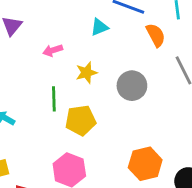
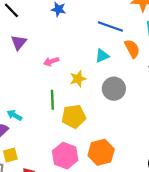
cyan triangle: (99, 27) -> (102, 56), moved
orange hexagon: (145, 164) -> (101, 152), moved

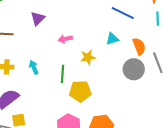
orange semicircle: (132, 49) -> (139, 46), moved
gray circle: (114, 89) -> (134, 69), moved
cyan arrow: (14, 115) -> (34, 67), moved, turned 32

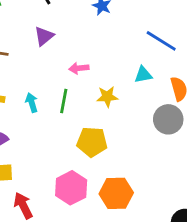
green line: (63, 74) -> (64, 101), moved

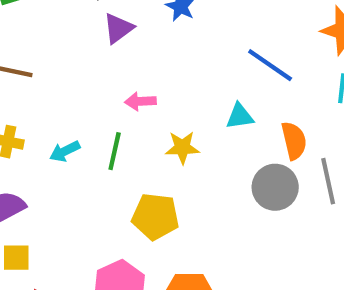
purple triangle: (44, 36) -> (118, 28), moved
cyan arrow: (32, 103) -> (65, 151), turned -102

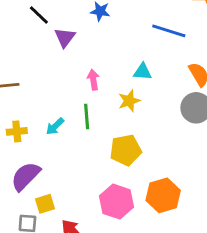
pink arrow: (140, 101) -> (93, 80), turned 102
cyan triangle: (240, 116) -> (143, 72), moved, turned 30

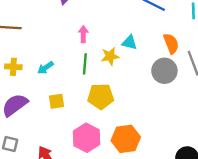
cyan triangle: (143, 72) -> (129, 42), moved
green line: (87, 116) -> (85, 64), moved
yellow square: (45, 204) -> (57, 101), moved

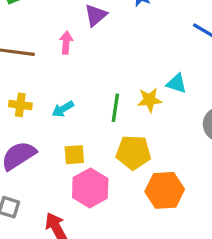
pink arrow: (83, 34) -> (66, 43), moved
pink hexagon: (86, 138) -> (90, 188), moved
orange hexagon: (126, 139) -> (165, 190), moved

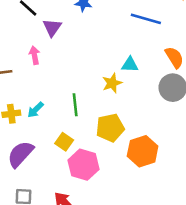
green line: (115, 108) -> (75, 105), moved
cyan arrow: (63, 109) -> (35, 110), moved
yellow square: (74, 155) -> (64, 142), turned -36

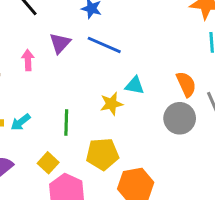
blue line: (146, 19) -> (104, 45), moved
purple triangle: (52, 28) -> (60, 43), moved

